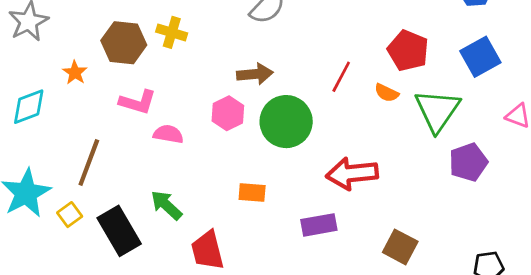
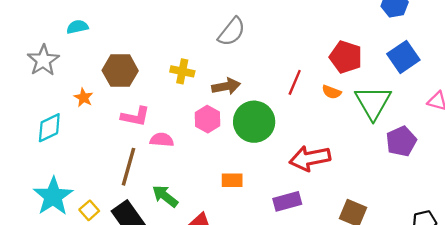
yellow cross: (172, 32) -> (182, 71), moved
brown line: (89, 162) -> (128, 167), moved

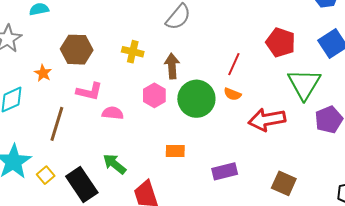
brown arrow: (226, 86) -> (172, 66), turned -85
orange semicircle: (332, 92) -> (232, 94), moved
red arrow: (310, 158) -> (267, 120), moved
brown line: (128, 167) -> (57, 124), moved

